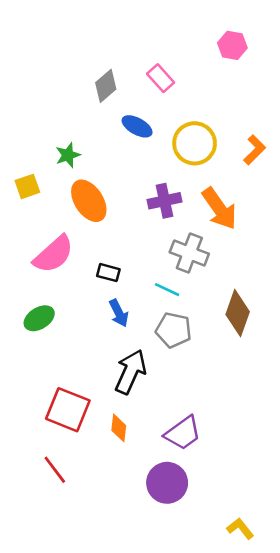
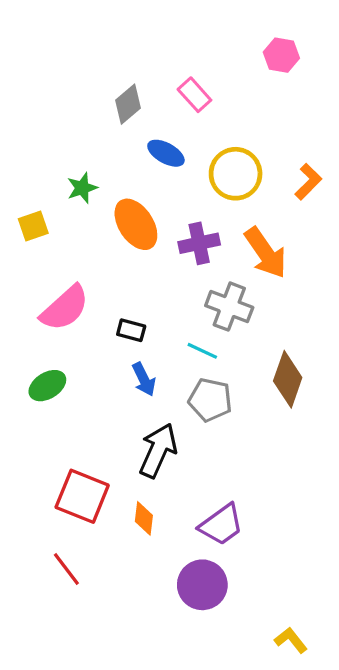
orange ellipse: (89, 201) -> (136, 224), moved

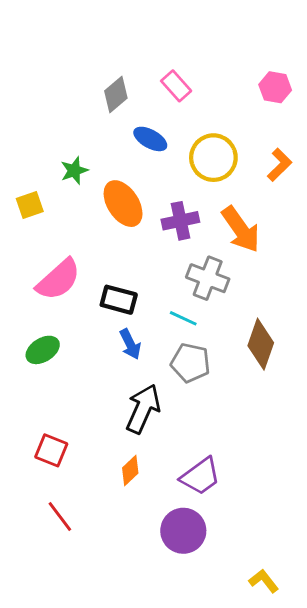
pink hexagon: (281, 55) -> (275, 87), moved
black rectangle: (131, 330) -> (119, 300), size x1.4
red square: (82, 496) -> (51, 450), moved, size x0.7
orange diamond: (144, 518) -> (130, 470), turned 40

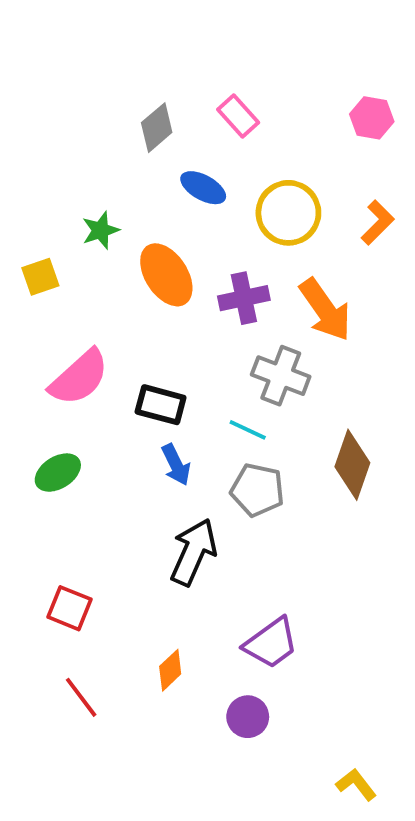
orange diamond: (130, 470) -> (170, 670), moved
purple circle: (183, 531) -> (248, 717), size x0.7

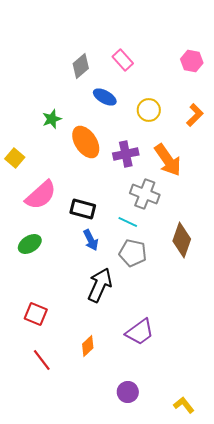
yellow circle: (288, 213) -> (149, 110), size x0.7
yellow square: (40, 277) -> (15, 158), moved, turned -30
purple circle: (248, 717) -> (128, 392), moved

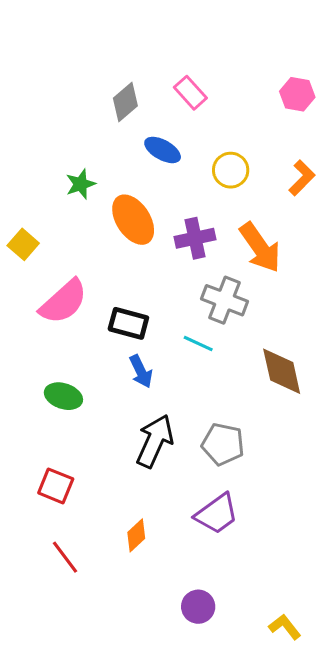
brown diamond: (182, 240) -> (282, 371), turned -32
green ellipse: (30, 244) -> (63, 396), moved, turned 50
gray pentagon: (133, 253) -> (223, 444), moved

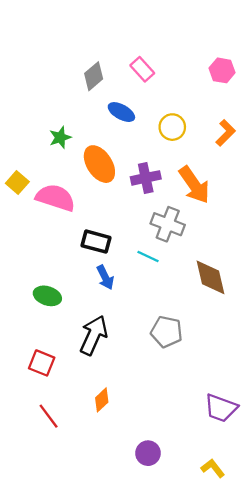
pink semicircle: (63, 302) -> (56, 198), moved, turned -120
black arrow: (155, 441) -> (94, 335), moved
purple trapezoid: (217, 514) -> (221, 408), moved, turned 56

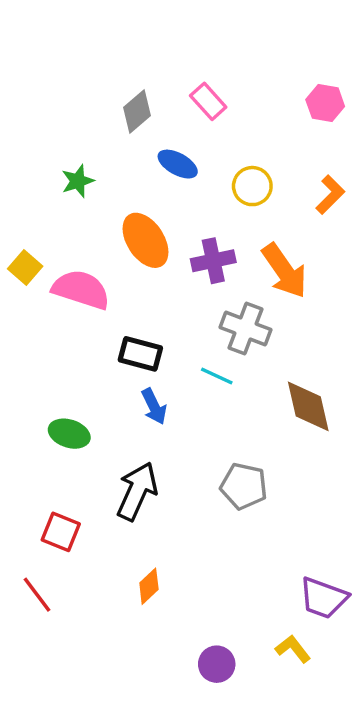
green star: (60, 137) -> (78, 181), moved
red line: (49, 416) -> (37, 595), moved
yellow L-shape: (213, 468) -> (293, 649), moved

